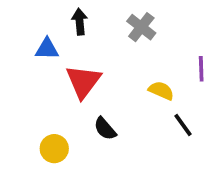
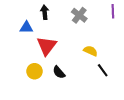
purple line: (201, 69) -> (113, 11), moved
yellow circle: (54, 149) -> (35, 71), moved

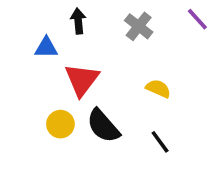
purple line: (113, 11) -> (197, 19), turned -40
black line: (103, 70) -> (160, 142), moved
black semicircle: (59, 72) -> (103, 126), size x1.5

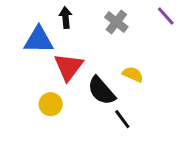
blue triangle: (46, 48) -> (39, 40), size x1.5
black semicircle: (103, 126) -> (101, 91), moved
black line: (160, 142) -> (122, 119), moved

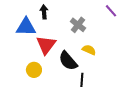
gray cross: (116, 22) -> (78, 25), moved
black line: (122, 119) -> (82, 80), turned 40

